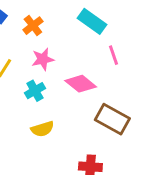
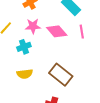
pink diamond: (81, 84) -> (57, 31), moved
brown rectangle: (112, 119) -> (61, 75), moved

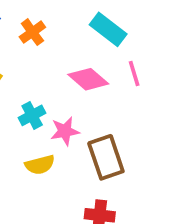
pink star: (33, 26) -> (65, 131), moved
brown rectangle: (61, 75) -> (106, 157), turned 40

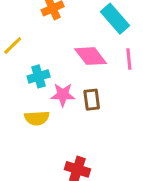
brown rectangle: (106, 157) -> (92, 100), moved, size x0.6

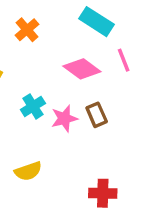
yellow semicircle: (37, 118) -> (28, 171), moved

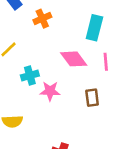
cyan rectangle: (96, 22) -> (94, 28), turned 55
brown rectangle: (97, 115) -> (92, 98), moved

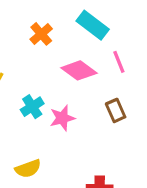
orange cross: (42, 19) -> (41, 34), moved
cyan rectangle: (94, 28) -> (93, 25), turned -50

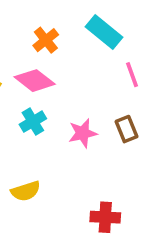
pink diamond: (79, 70) -> (35, 81), moved
pink star: (62, 118) -> (83, 133), moved

